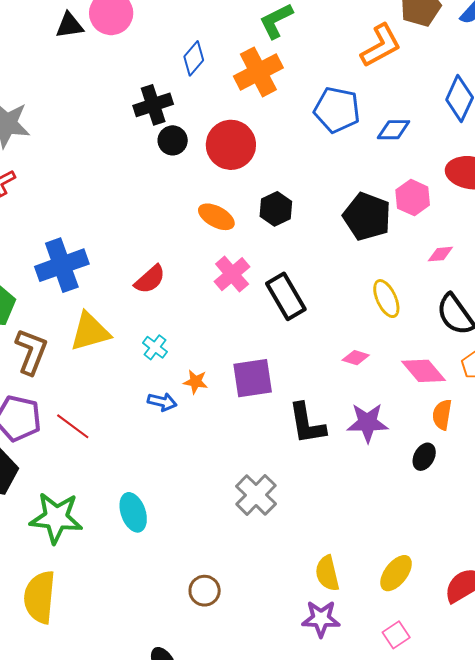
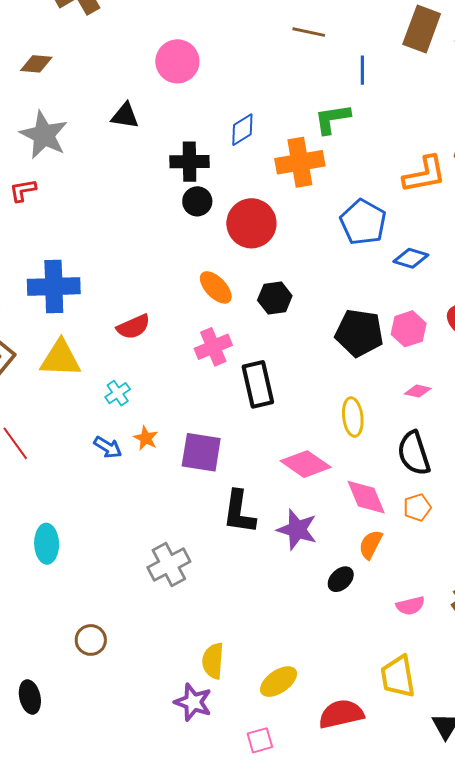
black triangle: (69, 25) -> (125, 116), moved
black pentagon: (367, 217) -> (359, 333), turned -30
pink diamond: (356, 358) -> (306, 464), size x1.8

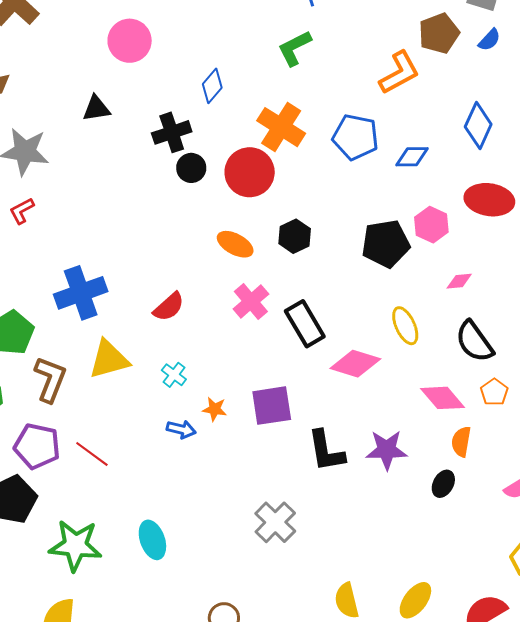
orange cross: (300, 162) -> (281, 127), moved, turned -30
pink diamond: (306, 464) -> (355, 364), moved

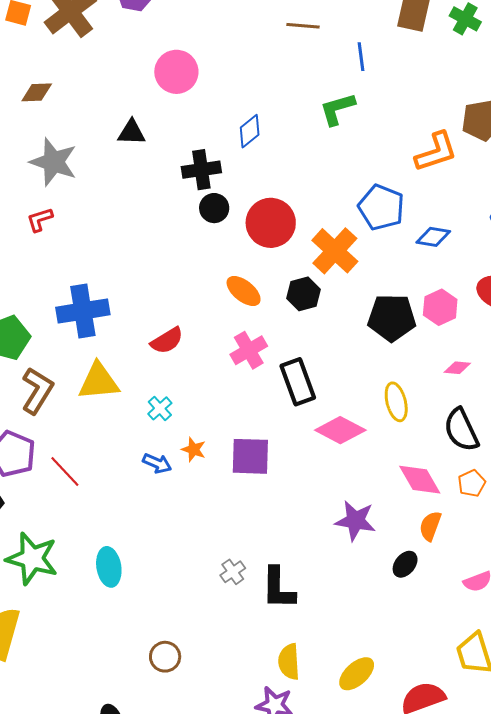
orange cross: (281, 127) -> (335, 251), moved
black L-shape: (326, 451) -> (278, 588), moved
gray cross: (275, 522) -> (233, 572), size x0.6

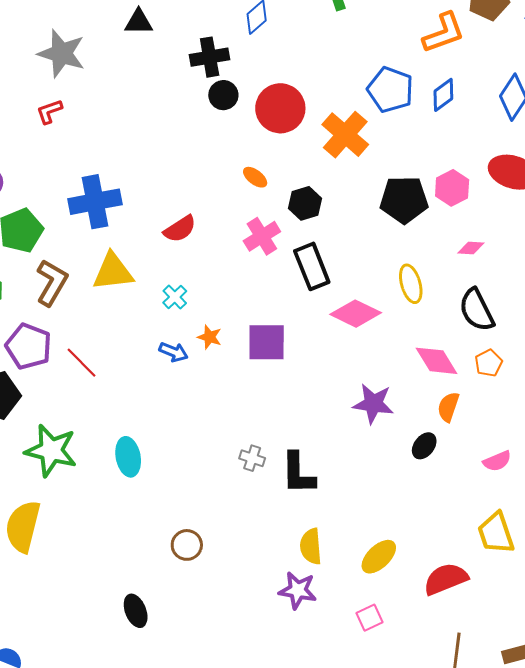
blue diamond: (433, 237) -> (443, 95), moved, turned -44
orange ellipse: (244, 291) -> (255, 177), size x0.7
black hexagon: (304, 294) -> (305, 203), moved
gray cross: (233, 572) -> (252, 458), turned -35

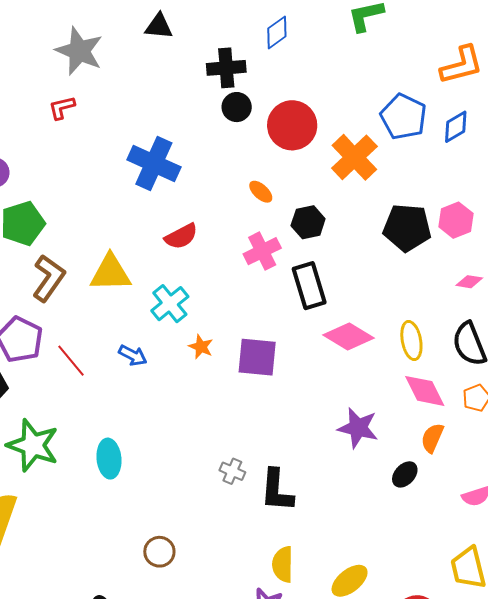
blue cross: (95, 202) -> (154, 163), moved, turned 30
yellow ellipse: (411, 284) -> (411, 341), moved
cyan cross: (175, 297) -> (170, 304), size x1.5
blue arrow: (173, 352) -> (133, 355), moved

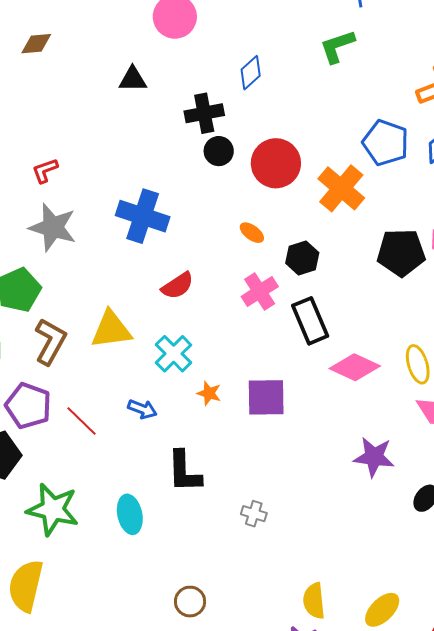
gray star: (79, 51) -> (53, 227), moved
black L-shape: (277, 490) -> (184, 472), moved

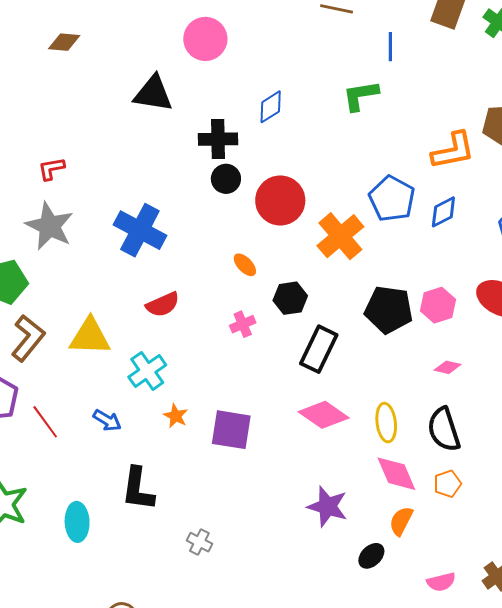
black triangle: (133, 79) -> (153, 94), size x1.4
pink cross: (260, 292) -> (243, 324), size x0.7
black rectangle: (310, 321) -> (319, 349), moved, turned 39

